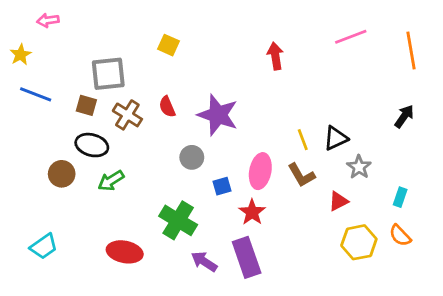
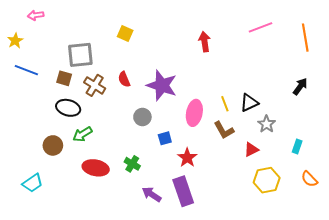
pink ellipse: (260, 171) -> (194, 113), moved
brown circle: (62, 174) -> (53, 145), moved
green cross: (178, 220) -> (132, 164), size x0.6
orange semicircle: (400, 235) -> (309, 179), moved
red ellipse: (125, 252) -> (96, 168), moved

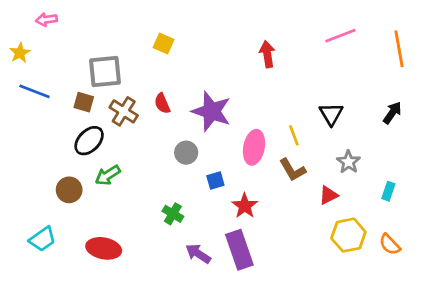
black triangle: (249, 103) -> (331, 114), moved, turned -36
black ellipse: (68, 108) -> (89, 141), turned -60
red ellipse: (96, 168) -> (104, 248), moved
orange semicircle: (309, 179) -> (390, 244), moved

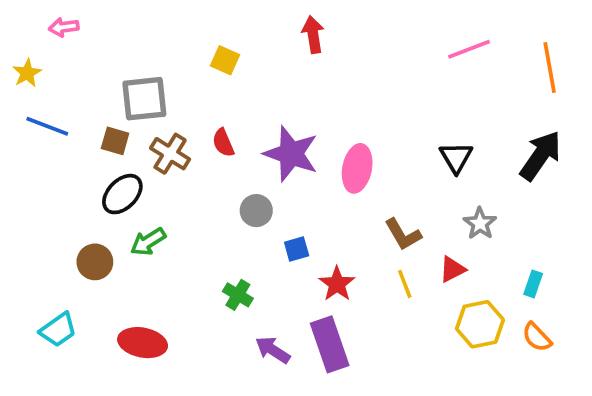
red arrow: (267, 54) -> (313, 35), moved
black arrow: (392, 113) -> (540, 156), size x1.6
yellow line: (294, 135) -> (405, 284), moved
pink ellipse: (254, 147) -> (357, 168), moved
cyan rectangle: (388, 191) -> (533, 284), moved

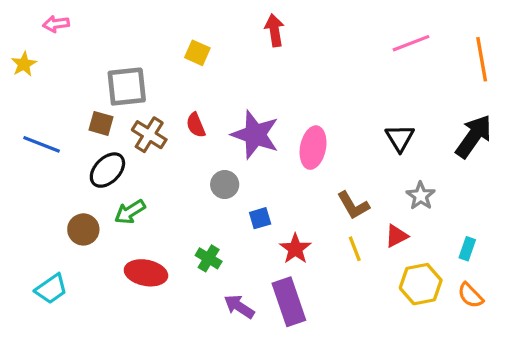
blue line: (47, 126) -> (42, 144), moved
red ellipse: (143, 343) -> (146, 273), moved

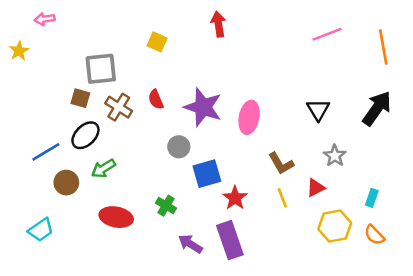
blue line: (42, 144) -> (46, 152), moved, turned -52
blue square: (260, 218) -> (207, 174), size x1.6

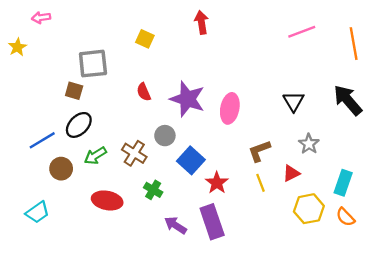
brown cross: (119, 107) -> (134, 153), moved
black arrow: (377, 108) -> (348, 100), turned -76
brown L-shape: (281, 163) -> (259, 151), turned 100
blue square: (207, 174) -> (191, 160), turned -32
cyan rectangle: (372, 198) -> (343, 183), size x1.5

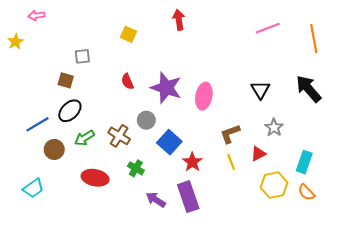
gray square: (93, 64) -> (82, 56), size x0.6

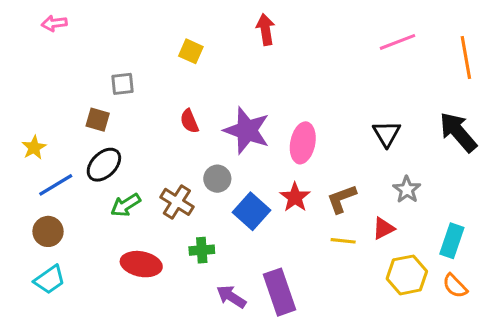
yellow star: (15, 42) -> (34, 148), moved
brown circle: (54, 149) -> (48, 231), moved
red star: (192, 162) -> (295, 197), moved
yellow line: (231, 162) -> (343, 241), turned -63
green cross: (136, 168) -> (202, 250), turned -35

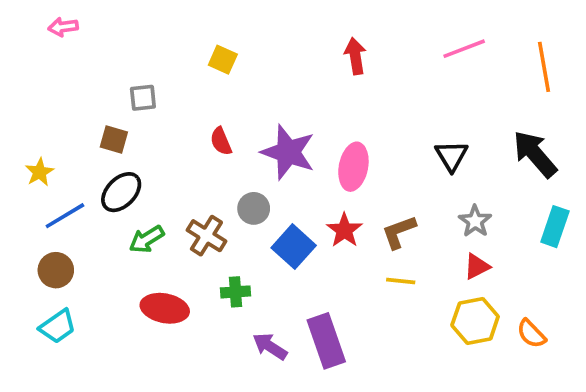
red arrow: (265, 30) -> (355, 56), moved
red triangle: (384, 228) -> (477, 267), moved
cyan rectangle: (452, 241) -> (555, 227), moved

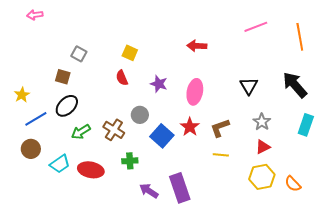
red arrow: (355, 56) -> (197, 46), moved, turned -78
yellow square: (223, 60) -> (130, 53), moved
gray square: (143, 98) -> (79, 54), turned 35
purple star: (288, 152) -> (159, 84), size x0.6
cyan trapezoid: (58, 326) -> (60, 164), moved

